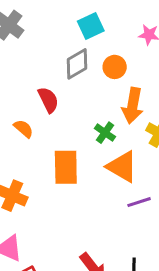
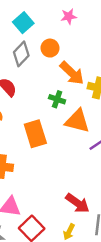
orange arrow: (133, 106) -> (72, 73), turned -40

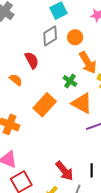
orange rectangle: (35, 134) -> (45, 105), turned 45

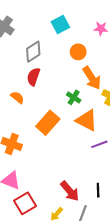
gray diamond: (50, 36) -> (33, 52), moved
red semicircle: (32, 60) -> (33, 77), turned -132

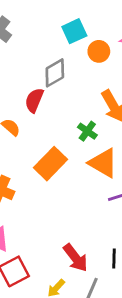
gray diamond: (33, 52) -> (55, 73), moved
orange circle: (78, 52) -> (99, 51), moved

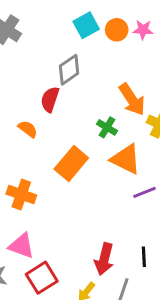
orange circle: (99, 51) -> (117, 30), moved
red arrow: (76, 258) -> (104, 259), turned 56

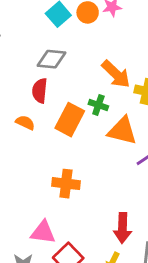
gray diamond: (69, 70) -> (52, 59), turned 52
orange rectangle: (71, 164) -> (70, 120), moved
orange cross: (21, 195) -> (66, 184), moved

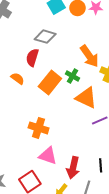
pink triangle: (43, 232) -> (48, 156), moved

